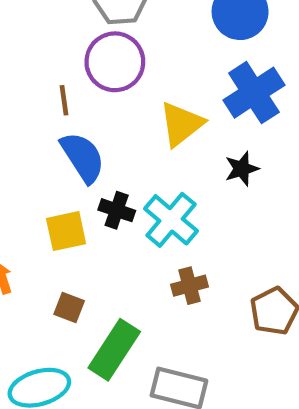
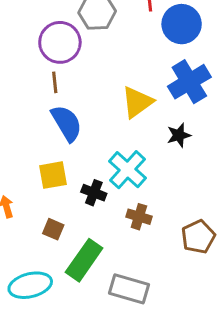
purple circle: (115, 62) -> (60, 42), moved
black cross: (117, 210) -> (94, 193), moved
brown cross: (189, 286) -> (139, 217), turned 30

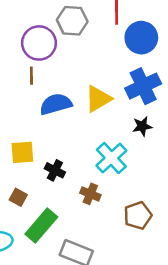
blue semicircle: (67, 123) -> (56, 104), moved, turned -80
black star: (179, 135) -> (142, 126), moved
cyan cross: (128, 170) -> (111, 158), moved

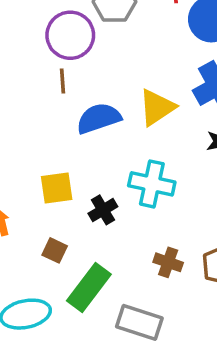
cyan cross: (111, 158) -> (152, 184), moved, turned -32
black cross: (55, 170) -> (103, 210), turned 36
brown cross: (90, 194) -> (168, 262), moved

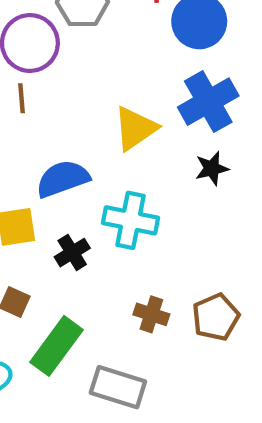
blue semicircle: (99, 118) -> (63, 179), moved

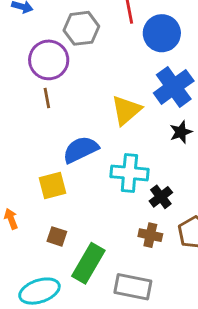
black cross: (72, 253) -> (161, 197), moved

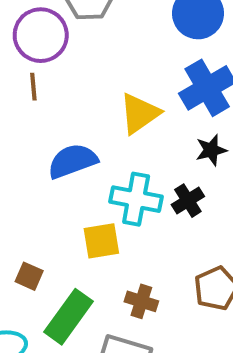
yellow square: (52, 185) -> (101, 241), moved
black cross: (161, 197) -> (188, 201), moved
brown cross: (150, 235) -> (141, 301), moved

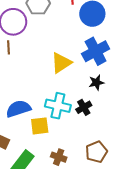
blue semicircle: (73, 161) -> (18, 109), moved

